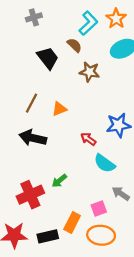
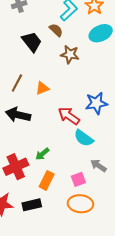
red arrow: (88, 139) -> (69, 116), size x1.5
orange rectangle: (72, 222) -> (47, 180), moved

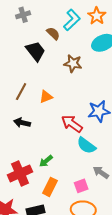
brown semicircle: (56, 30) -> (53, 33), moved
black arrow: (18, 115) -> (22, 123), size x0.7

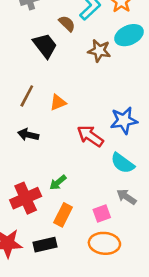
brown star: (73, 64) -> (99, 51), moved
cyan semicircle: (86, 145) -> (123, 163), moved

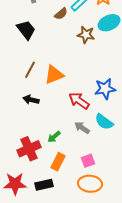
brown semicircle: (67, 23) -> (61, 14), turned 96
black trapezoid: (45, 45) -> (26, 30), moved
orange triangle: (58, 102) -> (54, 75), size x1.5
gray arrow: (126, 197) -> (82, 128), moved

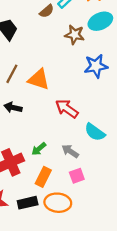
orange triangle: (54, 75) -> (39, 79), turned 40
blue star: (105, 89) -> (96, 66), moved
gray arrow: (82, 128) -> (70, 151), moved
orange ellipse: (90, 184) -> (58, 203), moved

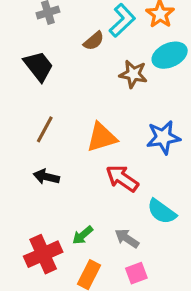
blue star: (96, 66) -> (163, 137), moved
orange triangle: (39, 79) -> (102, 137), moved, turned -35

